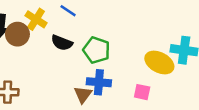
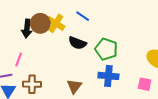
brown circle: (17, 34) -> (40, 23), moved
brown triangle: (83, 95) -> (74, 86), moved

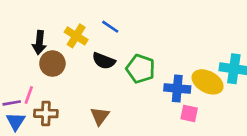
brown circle: (40, 23) -> (52, 64), moved
pink line: (19, 59) -> (29, 95), moved
blue cross: (108, 76) -> (177, 88), moved

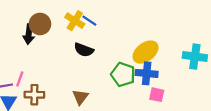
yellow cross: (76, 36) -> (75, 21), moved
brown circle: (52, 64) -> (40, 24), moved
green pentagon: (141, 69) -> (123, 75), moved
yellow ellipse: (208, 82) -> (146, 52), moved, turned -65

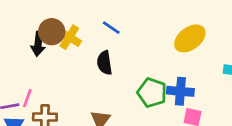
yellow cross: (75, 21) -> (69, 37), moved
black semicircle: (84, 50) -> (105, 63), turned 60
yellow ellipse: (146, 52) -> (190, 38), moved

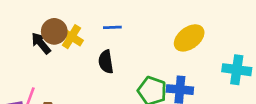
blue line: (111, 28) -> (112, 27), turned -36
black arrow: (38, 44) -> (41, 43), turned 135

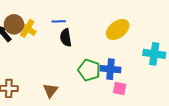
black semicircle: (106, 62) -> (66, 38), moved

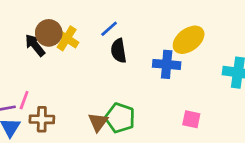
blue line: (59, 21) -> (109, 29), turned -40
blue cross: (111, 69) -> (167, 64), moved
green pentagon: (89, 70) -> (120, 118), moved

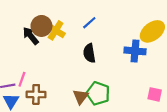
black semicircle: (119, 51) -> (89, 53), moved

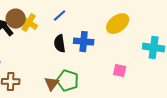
blue cross: (135, 51) -> (84, 42), moved
pink square: (155, 94) -> (120, 71), moved

